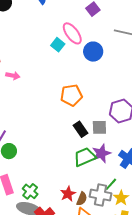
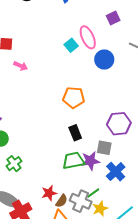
gray square: (99, 127) -> (104, 148), moved
green cross: (30, 191) -> (14, 164), moved

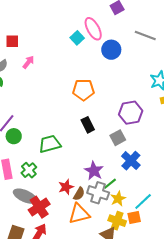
pink arrow: (21, 66) -> (28, 62), turned -72
gray square: (104, 148) -> (118, 138), turned -35
green trapezoid: (73, 161) -> (50, 144), moved
purple star: (90, 161) -> (94, 171), moved, turned -30
green cross: (14, 164) -> (29, 170), moved

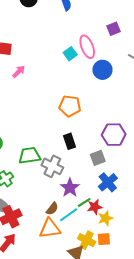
red star: (66, 187) -> (95, 207), moved
gray cross: (98, 193) -> (52, 166), moved
yellow star: (118, 199) -> (105, 218), moved
cyan line: (143, 202) -> (69, 215), moved

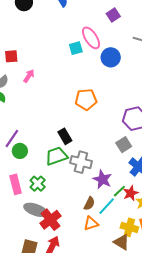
cyan square: (70, 54) -> (76, 48), turned 32
black rectangle: (70, 141) -> (65, 136), moved
orange triangle: (50, 229) -> (91, 223), size x0.7

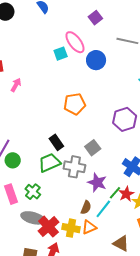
gray square: (124, 145) -> (93, 148), moved
yellow cross: (129, 227) -> (71, 228), moved

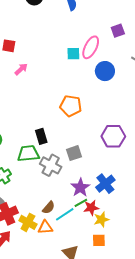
pink ellipse: (75, 42) -> (91, 47), turned 45
purple star: (97, 182) -> (80, 188), moved

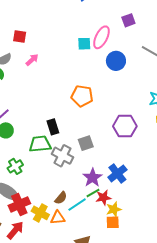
orange square: (99, 240) -> (113, 222), moved

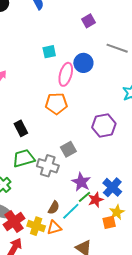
pink ellipse: (101, 37) -> (66, 74), moved
black rectangle: (53, 127) -> (21, 128), moved
blue cross: (117, 173) -> (112, 187), moved
yellow star: (114, 209) -> (117, 212), moved

